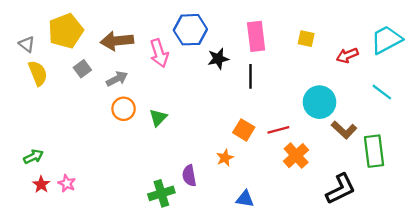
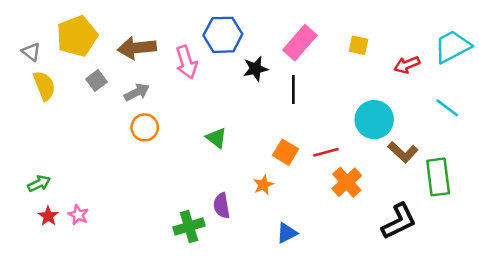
pink rectangle: (256, 36) -> (300, 43), turned 48
green triangle: (158, 118) -> (216, 138), moved, turned -36
blue triangle: (245, 199) -> (287, 233), turned -36

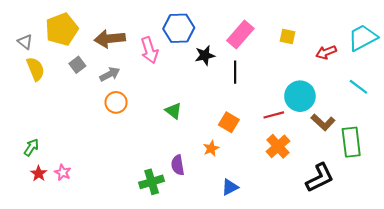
red line: (326, 152) -> (274, 115), moved
green arrow: (39, 183) -> (31, 147), turned -30

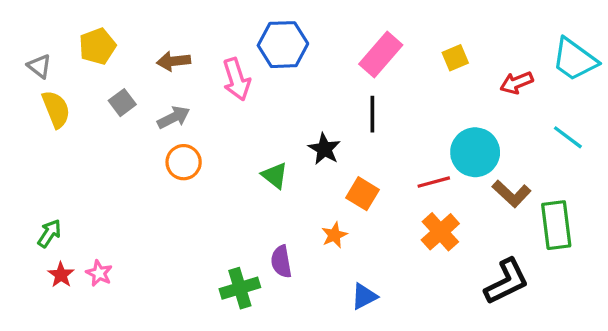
yellow pentagon: (62, 29) -> (97, 46), size x0.7
yellow square: (287, 37) -> (455, 58), turned -35
cyan trapezoid: (363, 38) -> (575, 59), turned -116
brown arrow: (110, 39) -> (174, 61), size x0.7
black star: (205, 55) -> (324, 149), moved, turned -30

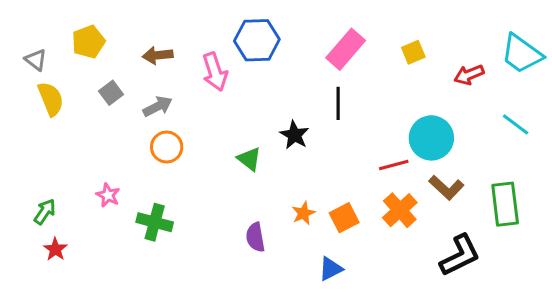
orange square: (362, 194) -> (344, 218), moved, turned 32
brown L-shape: (512, 194) -> (446, 188), moved
pink star: (99, 273) -> (108, 195), moved
green cross: (240, 288) -> (155, 222), moved, turned 32

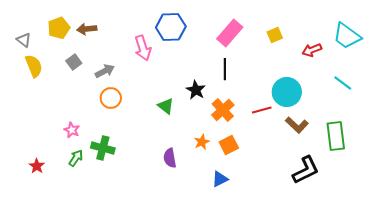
brown arrow: (158, 55) -> (87, 29), moved
orange cross: (400, 210) -> (223, 110), moved
green arrow: (45, 212) -> (76, 158), moved

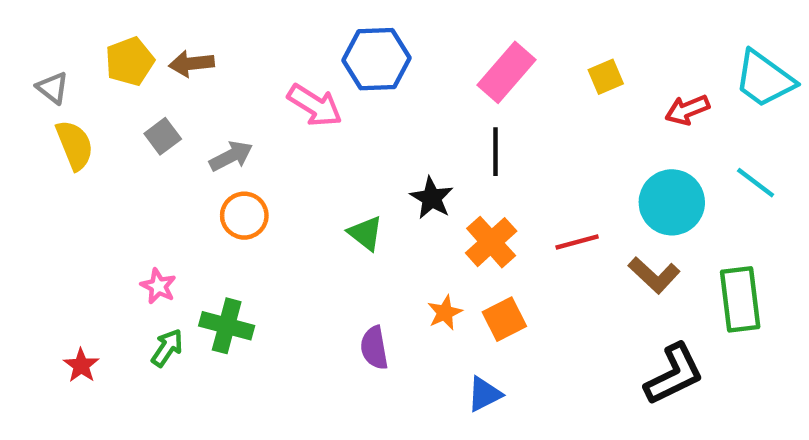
pink arrow: (143, 48) -> (315, 105), turned -40
cyan circle: (287, 92) -> (672, 202), moved

